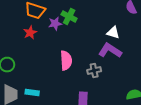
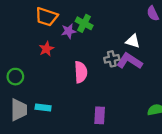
red star: (30, 33) -> (46, 49), moved
gray cross: (94, 71) -> (112, 59), moved

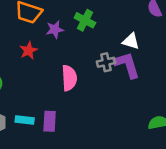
green cross: (84, 23) -> (85, 20), moved
purple L-shape: (130, 61) -> (127, 65), turned 40
purple rectangle: (100, 115) -> (50, 121), moved

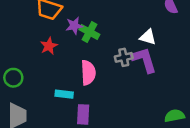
green cross: (85, 20) -> (89, 32), moved
cyan rectangle: (25, 120) -> (64, 94), moved
purple rectangle: (50, 121) -> (83, 114), moved

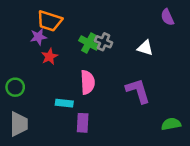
purple star: (74, 26) -> (38, 37), moved
gray cross: (124, 57) -> (104, 42), moved, turned 35
purple L-shape: (144, 60) -> (138, 91), moved

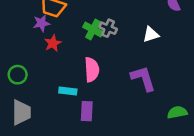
white triangle: (145, 48) -> (151, 34), turned -35

